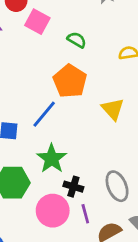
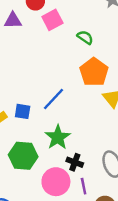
pink square: (37, 22) -> (52, 20), turned 30
orange pentagon: (70, 81) -> (94, 72), moved

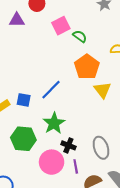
pink square: (52, 20) -> (61, 26), moved

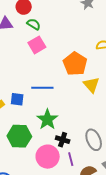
pink square: (61, 26) -> (37, 45), moved
green semicircle: (80, 36) -> (34, 24), moved
blue line: (51, 90) -> (42, 88), turned 50

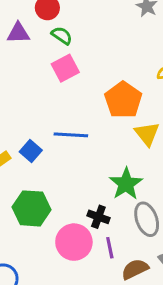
blue square: (17, 99) -> (31, 151), turned 32
green star: (47, 119) -> (126, 184), moved

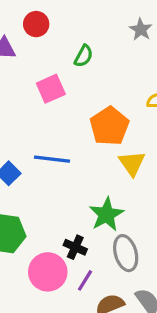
green semicircle: (62, 36) -> (84, 56), moved, turned 80
purple line: (110, 248) -> (85, 280), turned 40

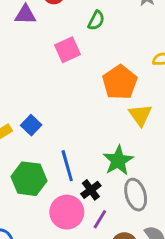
blue line: (52, 159) -> (67, 166), moved, turned 68
black cross: (75, 247) -> (91, 190), turned 30

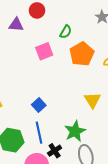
orange pentagon: (120, 82) -> (82, 54), moved
blue square: (31, 125) -> (39, 105), moved

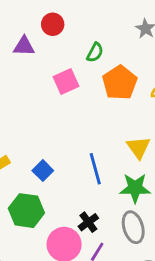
blue square: (39, 105) -> (43, 171), moved
green star: (75, 131) -> (135, 188), moved, turned 30
blue line: (39, 133) -> (95, 169), moved

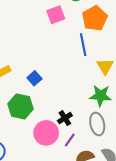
blue line: (95, 169) -> (83, 45), moved

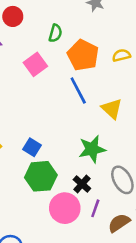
green star: (101, 96) -> (92, 149), moved
green hexagon: (20, 106) -> (41, 176), moved

